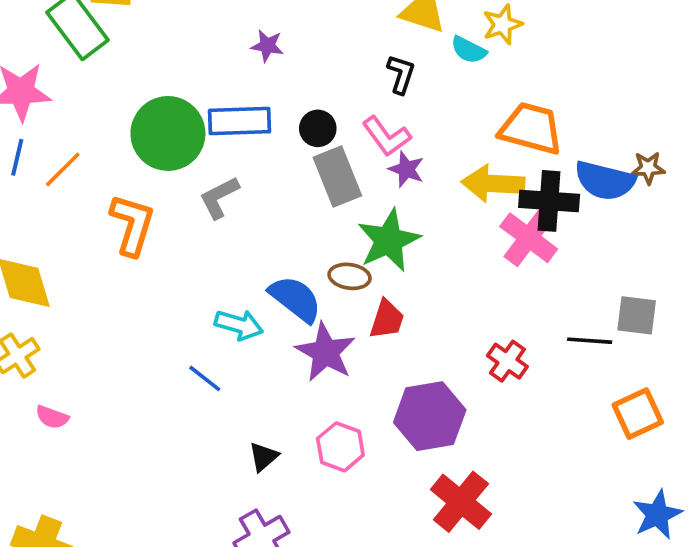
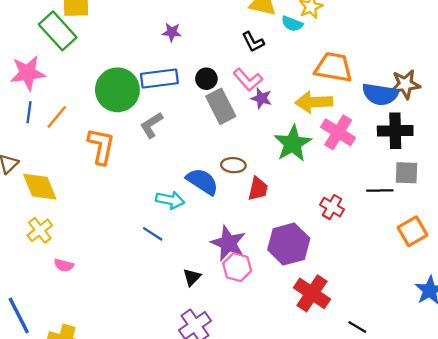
black L-shape: (401, 74) -> (253, 42), turned 140
brown star: (648, 168) -> (405, 84), size x1.5
black cross: (549, 201) -> (395, 131), moved
green star: (389, 240) -> (293, 144), moved
purple star: (326, 352) -> (228, 243), moved

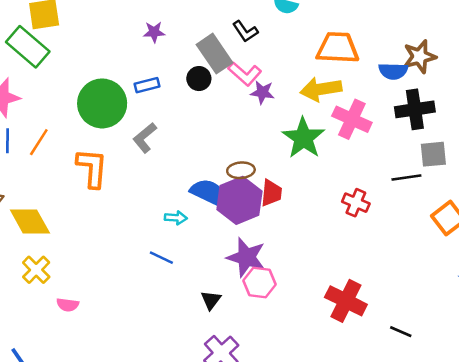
blue rectangle: (159, 79) -> (147, 85), size x0.6
blue semicircle: (380, 94) -> (393, 71), size x0.7
gray rectangle: (221, 106) -> (214, 54), moved
cyan arrow: (170, 200) -> (176, 218), size x0.7
purple hexagon: (289, 244) -> (239, 200), moved

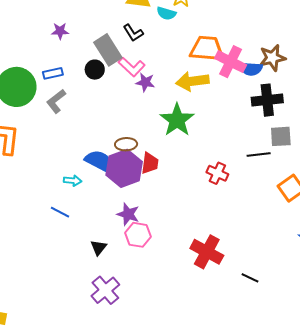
pink cross: (352, 119) -> (231, 62), moved
gray L-shape: (145, 138) -> (56, 101), moved
purple star: (246, 257) -> (128, 214), size x0.7

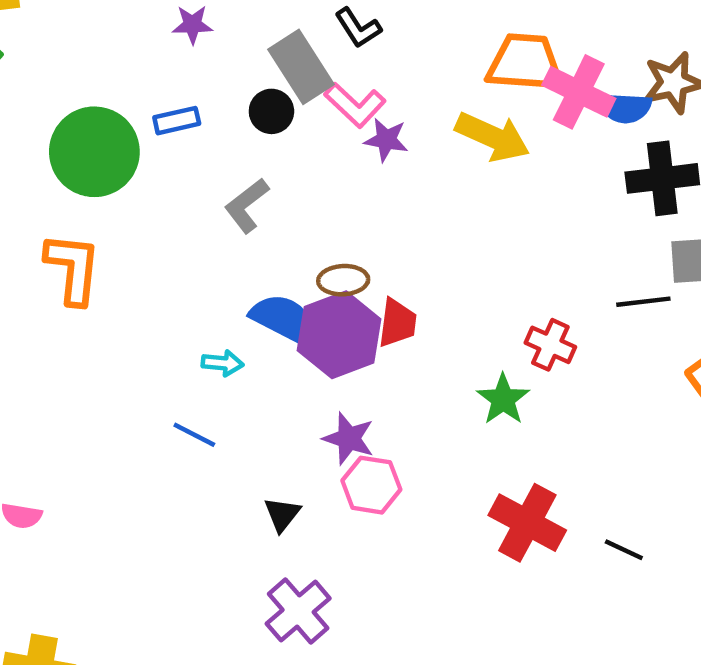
yellow arrow: (192, 81) -> (493, 137), turned -148
gray L-shape: (56, 101) -> (247, 206), moved
green star: (177, 120) -> (503, 399), moved, size x0.7
black line: (250, 278) -> (624, 550), moved

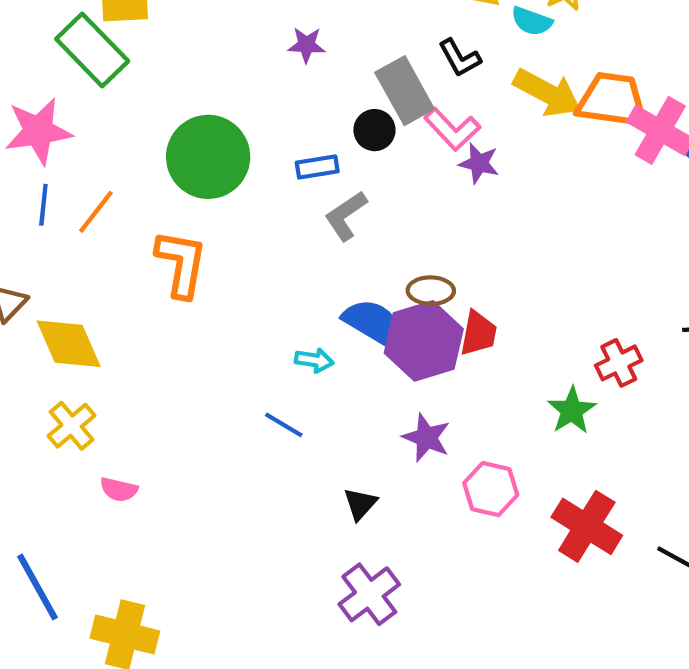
blue rectangle: (177, 121) -> (317, 167), moved
yellow arrow: (493, 137) -> (547, 93), moved
red cross: (550, 345) -> (619, 363), turned 36
pink hexagon: (371, 485) -> (491, 489), moved

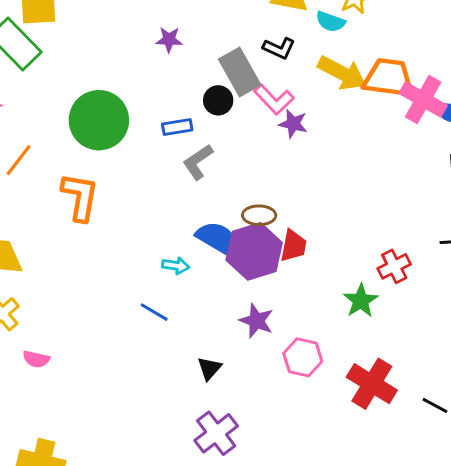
black L-shape: (460, 58) -> (279, 48), turned -36

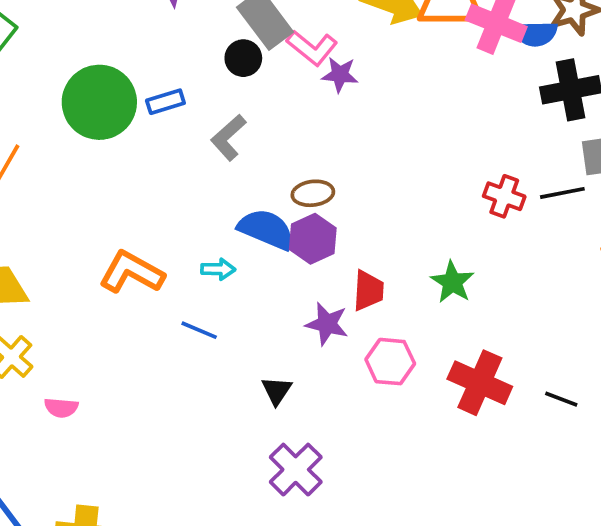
blue rectangle: (177, 127) -> (165, 102), moved
orange L-shape: (80, 197) -> (132, 272), moved, turned -63
red trapezoid: (293, 246) -> (368, 290), moved
purple hexagon: (254, 251) -> (313, 239), size x0.7
red cross: (394, 266) -> (504, 196), moved, turned -36

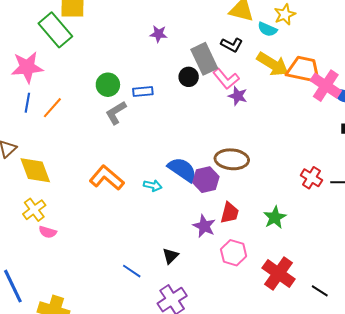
green circle: (99, 102) -> (108, 85), size x0.6
gray L-shape: (228, 137) -> (116, 113), moved
brown ellipse: (313, 193) -> (232, 159), moved, size x1.5
blue line: (199, 330) -> (132, 271), moved
pink semicircle: (61, 408) -> (48, 232), moved

